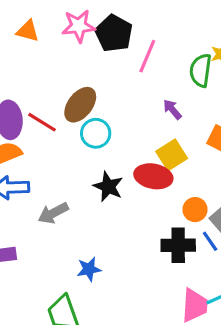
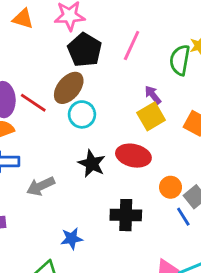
black pentagon: (114, 33) -> (85, 50), moved
yellow square: (172, 155) -> (151, 116), moved
black cross: (178, 245) -> (126, 215), moved

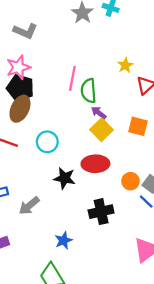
black pentagon: (85, 50) -> (20, 88), moved
green semicircle: (180, 60) -> (89, 91), moved
brown ellipse: (69, 88) -> (20, 109), moved

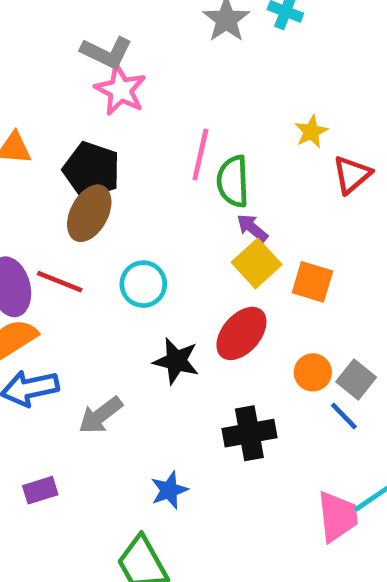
pink star: (18, 67) -> (121, 90), moved, turned -30
orange square: (138, 126) -> (312, 282), moved
red ellipse: (95, 164) -> (241, 333), turned -50

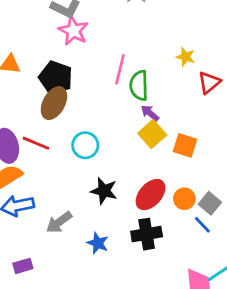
yellow star: (311, 132) -> (185, 57), turned -30
red ellipse: (241, 333) -> (151, 195), moved
blue star: (169, 490) -> (98, 243), moved, turned -30

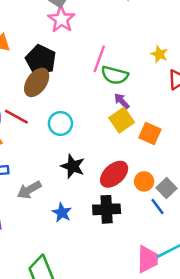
green semicircle: (139, 85) -> (115, 75), turned -80

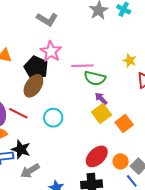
pink star: (61, 19) -> (51, 51), moved
pink line: (99, 59) -> (82, 66), turned 70
orange square: (150, 134) -> (124, 123), turned 30
black star: (73, 166) -> (21, 149), moved

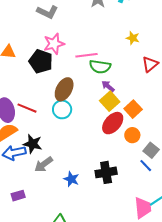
pink star: (51, 51) -> (54, 44), turned 30
yellow star: (130, 61) -> (133, 38), moved
brown ellipse: (33, 86) -> (64, 89), moved
red ellipse: (97, 156) -> (113, 123), moved
orange circle: (121, 161) -> (132, 135), moved

